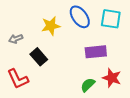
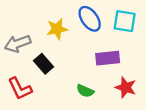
gray arrow: (16, 39) -> (18, 44), size x1.6
green semicircle: (88, 85) -> (85, 91), moved, turned -112

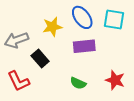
purple rectangle: (108, 58) -> (84, 46), moved

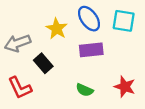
yellow star: (52, 27) -> (57, 29), turned -30

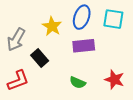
blue ellipse: (89, 19) -> (82, 17), turned 55
gray arrow: (18, 43) -> (16, 40), turned -40
red L-shape: (20, 88) -> (18, 81), turned -85

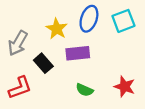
cyan square: (113, 19) -> (123, 21), turned -30
purple rectangle: (84, 46) -> (78, 53), moved

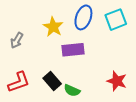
gray arrow: (18, 43) -> (17, 40), size x0.7
black rectangle: (43, 63) -> (52, 81), moved
green semicircle: (85, 90) -> (72, 90), moved

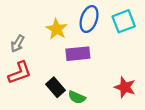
red L-shape: (19, 82) -> (20, 73), moved

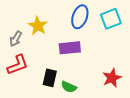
yellow star: (57, 29) -> (38, 26), moved
black rectangle: (55, 87) -> (50, 78), turned 54
red star: (125, 87) -> (112, 78), turned 30

